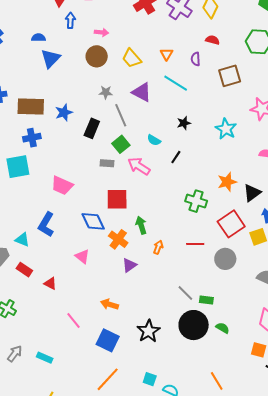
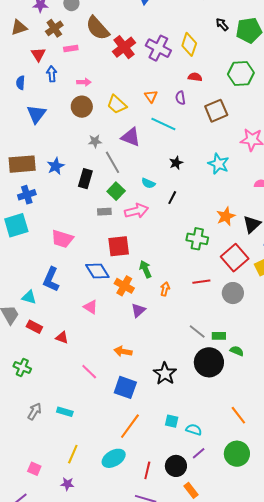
blue semicircle: (39, 38) -> (20, 83), moved, turned -80
pink arrow: (139, 166) -> (136, 211), turned 140
green semicircle: (223, 328) -> (237, 351), moved

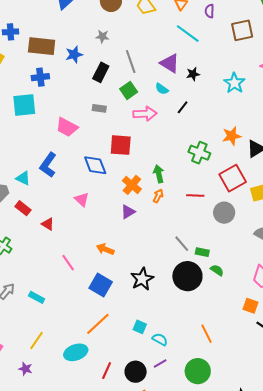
purple triangle: (131, 137) -> (170, 63), moved
gray star: (95, 141) -> (102, 36), moved
gray rectangle: (104, 212) -> (99, 108), moved
green arrow: (145, 269) -> (159, 174), moved
orange cross: (124, 286) -> (132, 185), moved

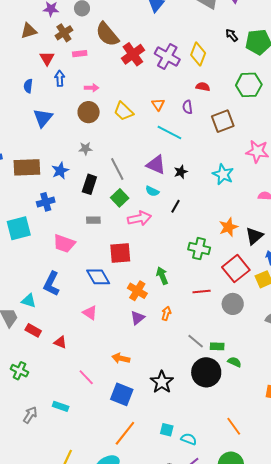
blue cross: (40, 77) -> (46, 202), moved
orange arrow: (158, 196) -> (166, 313), moved
cyan rectangle: (37, 297) -> (61, 406), moved

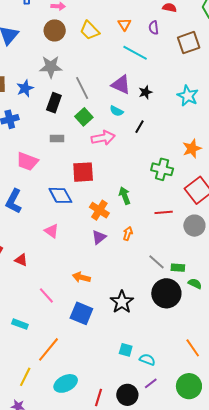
gray star: (85, 148) -> (51, 67), size x1.6
orange line: (125, 433) -> (49, 349), moved

